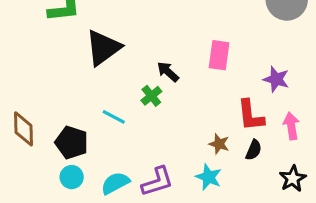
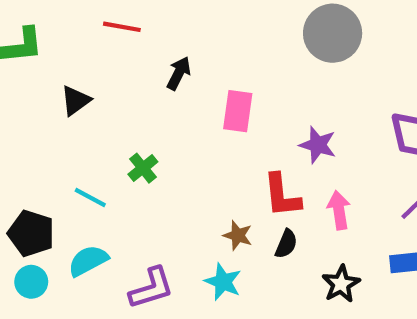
black triangle: (103, 48) -> (75, 101), size x0.6
black arrow: (168, 72) -> (179, 73), moved, turned 75
cyan semicircle: (115, 183) -> (88, 261), moved

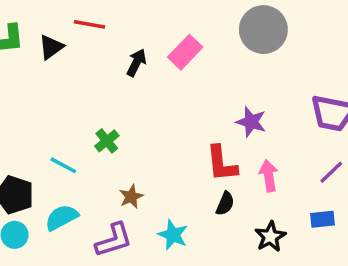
black triangle: (75, 101) -> (51, 47), moved
pink rectangle: (238, 111) -> (185, 52), moved, turned 36
brown star: (238, 235) -> (131, 197), moved, turned 30

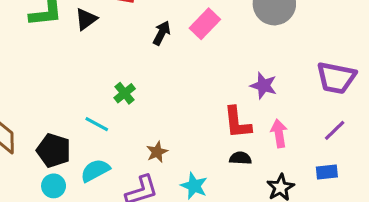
green cross: (107, 141) -> (125, 93), moved
black semicircle: (225, 204) -> (240, 158), turned -110

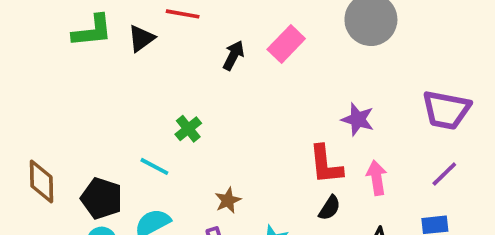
black semicircle: (240, 158) -> (329, 208), turned 120

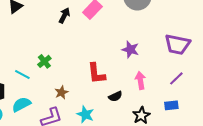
green cross: (188, 129) -> (44, 61), moved
red L-shape: (326, 165) -> (96, 73), moved
black semicircle: (329, 208) -> (115, 96), turned 32

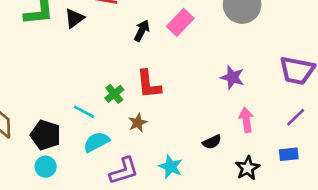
red L-shape: (96, 73) -> (149, 84), moved
brown star: (61, 92) -> (138, 123), moved
cyan semicircle: (21, 104) -> (96, 142), moved

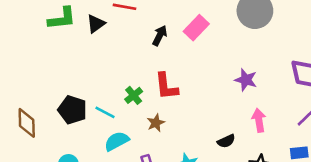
black pentagon: (46, 135) -> (72, 110), moved

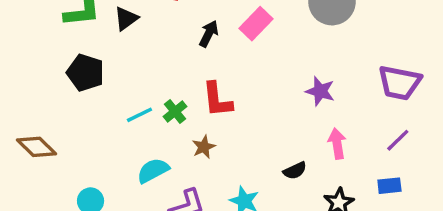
black pentagon: (72, 110) -> (85, 73), moved
cyan line: (105, 112) -> (139, 115), moved, turned -54
brown diamond: (27, 123) -> (36, 147), turned -44

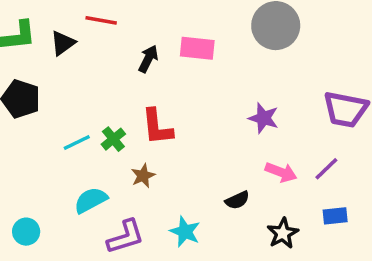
pink rectangle: (256, 24) -> (197, 48), turned 52
purple line: (398, 140) -> (326, 169), moved
pink arrow: (337, 144) -> (281, 172), turned 120

